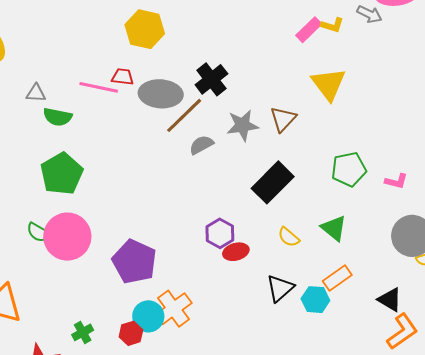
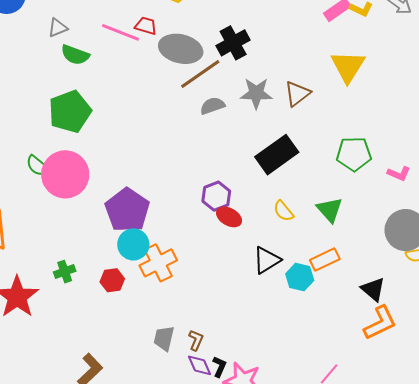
gray triangle: (36, 93) -> (58, 28), turned -35
red ellipse: (236, 252) -> (229, 217), turned 35
cyan circle: (148, 316) -> (133, 244), moved

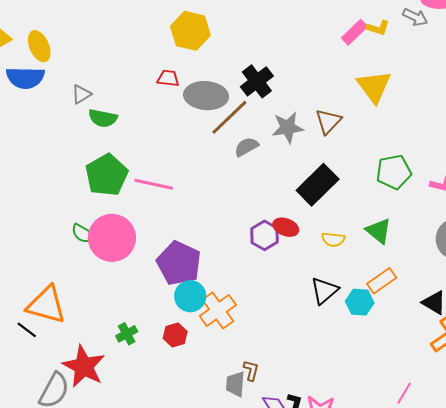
pink line: (120, 32) -> (154, 184), moved
yellow semicircle: (283, 211) -> (333, 239), turned -35
red ellipse: (229, 217) -> (286, 227), moved
brown L-shape: (196, 340) -> (251, 370), moved

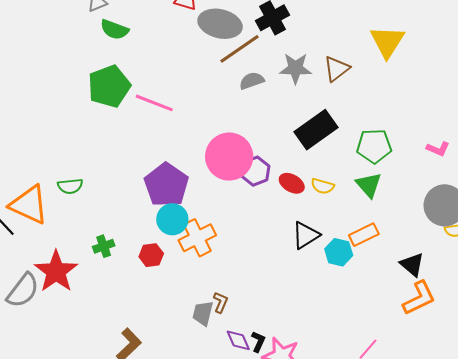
green pentagon: (394, 172) -> (374, 146), moved
red ellipse: (286, 227) -> (292, 183), moved
green semicircle: (83, 234) -> (70, 186), moved, turned -45
pink circle: (112, 238) -> (229, 157), moved

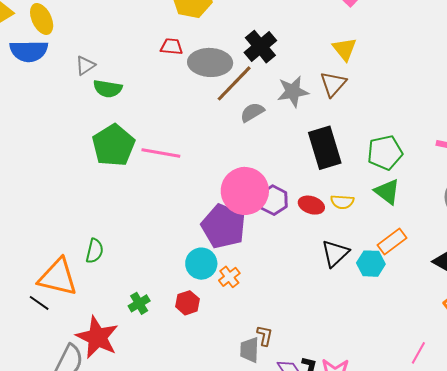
yellow triangle: (387, 42) -> (345, 49), moved, size x0.7
black rectangle: (316, 130) -> (325, 148), turned -60
purple pentagon: (166, 185) -> (223, 226), moved
green semicircle: (70, 186) -> (95, 251), turned -60
orange cross: (197, 238) -> (229, 277), size x0.6

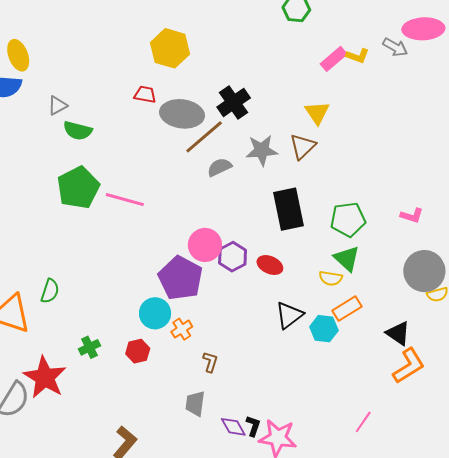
pink circle: (245, 191) -> (205, 245), size x0.7
yellow semicircle: (342, 202) -> (331, 278), moved
brown L-shape: (265, 336) -> (210, 362), moved

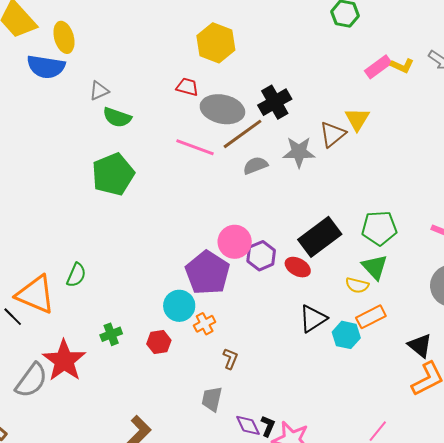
brown triangle: (303, 146) -> (333, 134), moved
pink line: (125, 200) -> (195, 147), moved
black rectangle: (288, 209) -> (320, 237), moved, turned 60

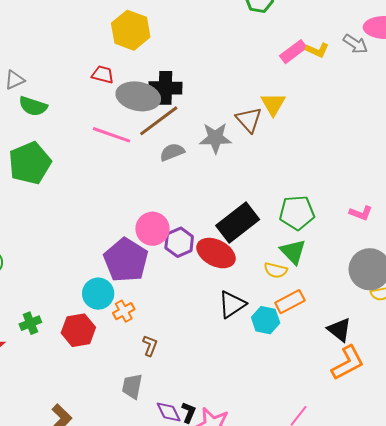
black cross: (275, 102) -> (165, 88), moved, turned 32
brown triangle: (333, 134) -> (249, 120), turned -32
red ellipse: (298, 267) -> (216, 253), size x1.5
red hexagon: (159, 342) -> (78, 330), size x1.4

